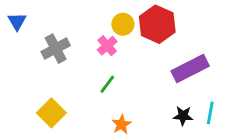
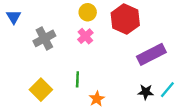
yellow circle: (123, 24) -> (88, 12), moved
green line: (107, 84) -> (77, 79), moved, turned -35
cyan line: (210, 113) -> (167, 90), turned 30

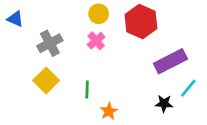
blue triangle: (14, 17) -> (15, 19), turned -35
yellow square: (41, 90) -> (46, 80), moved
cyan line: (167, 90) -> (188, 88), moved

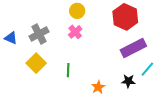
blue triangle: (15, 19) -> (11, 38), moved
red hexagon: (141, 21) -> (125, 17), moved
orange star: (109, 111) -> (98, 87), moved

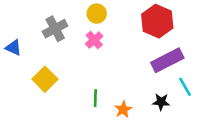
gray cross: (39, 34) -> (55, 29), moved
cyan line: (147, 69) -> (185, 87), turned -70
green line: (68, 70) -> (95, 98), moved

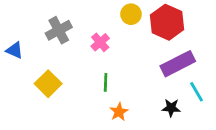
yellow circle: (97, 14) -> (131, 14), moved
green line: (95, 98) -> (106, 82), moved
orange star: (123, 109) -> (119, 112), moved

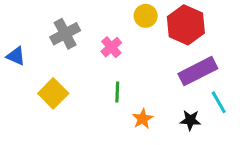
orange star: (119, 112) -> (143, 119), moved

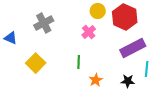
pink cross: (111, 47) -> (89, 32), moved
cyan line: (219, 102) -> (147, 69), turned 35

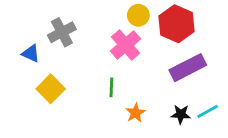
pink cross: (89, 32) -> (126, 45), size x1.5
blue triangle: (11, 38) -> (31, 53), moved
cyan line: (147, 69) -> (208, 111), moved, turned 56

